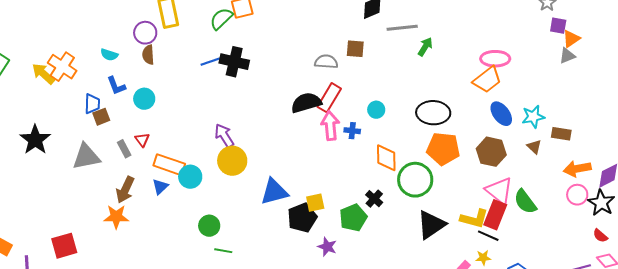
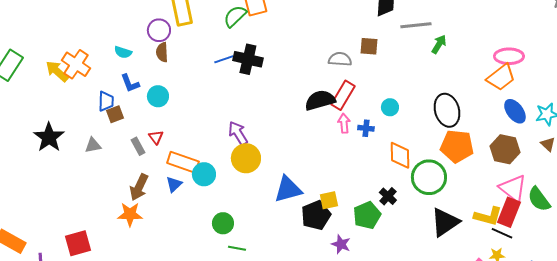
black ellipse: (433, 113) -> (447, 110), turned 72
pink arrow: (330, 126) -> (344, 123), size x0.7
gray triangle: (86, 157) -> (93, 145), moved, size x0.6

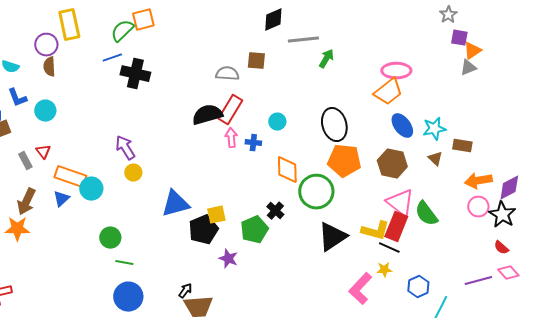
blue line: (224, 59) -> (112, 58), moved
yellow circle: (246, 158) -> (133, 173), size x0.6

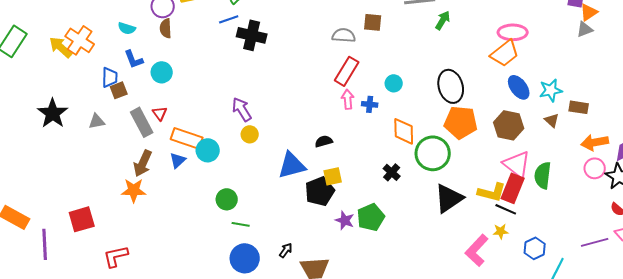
black semicircle: (207, 115) -> (324, 141), moved, size x0.6
gray rectangle: (25, 161) -> (142, 122), size x1.6
green semicircle: (426, 214) -> (543, 175), turned 44
green pentagon: (254, 230) -> (371, 217), moved
black arrow: (185, 291) -> (286, 250), moved

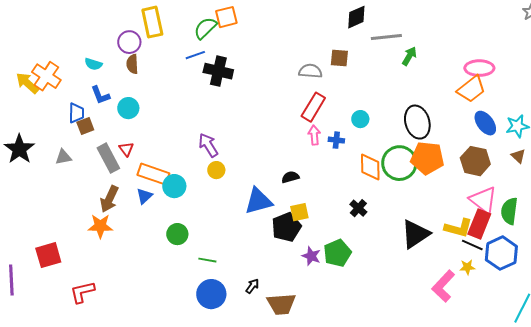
green circle: (433, 153) -> (399, 163), moved
green circle: (227, 199) -> (177, 234), moved
blue hexagon: (535, 248) -> (501, 253), moved, size x1.5

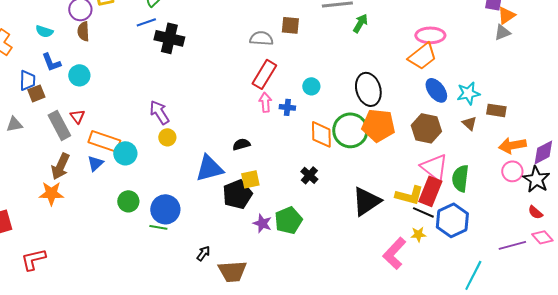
blue circle: (211, 294) -> (165, 209), moved

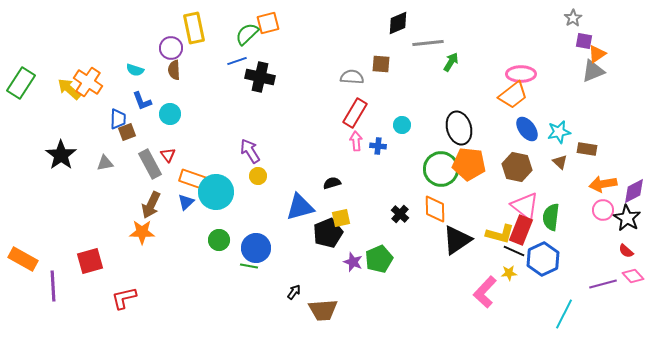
gray triangle: (502, 32) -> (593, 71), size x1.4
orange diamond: (321, 134) -> (435, 209), moved
cyan circle: (125, 153) -> (216, 192), size x1.5

